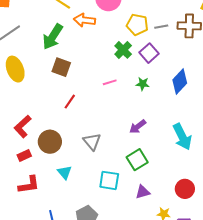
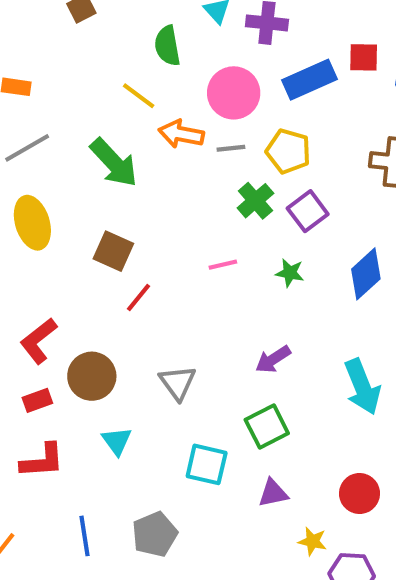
gray line: (161, 27) -> (231, 148), moved
green arrow: (53, 37) -> (114, 163), turned -80
brown square: (61, 67) -> (113, 251), moved

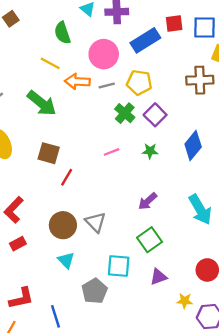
brown circle: (92, 376) -> (63, 225), moved
red L-shape: (42, 461) -> (21, 298), moved
gray pentagon: (155, 534) -> (95, 291), moved

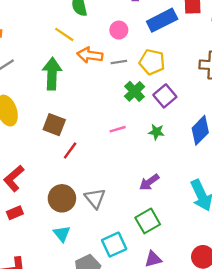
pink circle: (104, 54) -> (119, 30), size x0.6
green arrow: (42, 103) -> (52, 74), turned -132
cyan square: (119, 266) -> (114, 245), turned -35

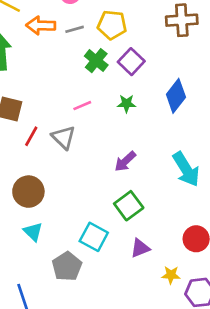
gray triangle: (95, 198) -> (64, 137), moved
cyan square: (114, 245) -> (94, 237), turned -30

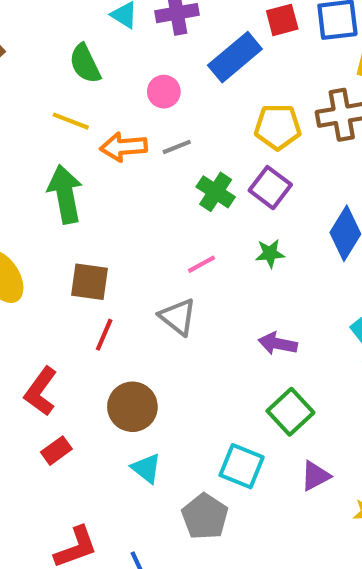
yellow pentagon: (112, 25) -> (278, 127), moved
red line: (31, 136) -> (104, 335), moved
purple arrow: (125, 161) -> (278, 344), turned 60

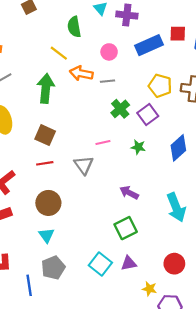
red line: (104, 335) -> (45, 163), turned 42
cyan square: (242, 466) -> (100, 264), moved
gray pentagon: (205, 517) -> (53, 268), moved

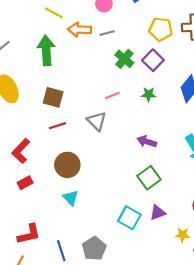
gray pentagon: (53, 268) -> (94, 249), moved

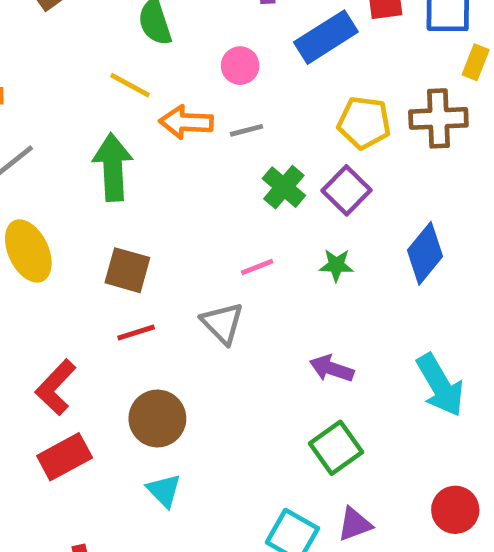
red rectangle: (25, 183) -> (65, 457), size x1.5

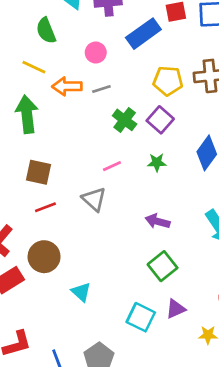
brown circle: (157, 419) -> (44, 257), moved
cyan triangle: (164, 490) -> (81, 292), moved

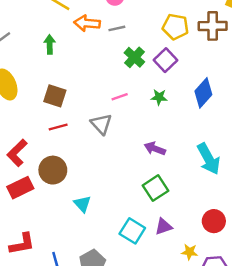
green arrow: (27, 114) -> (50, 44), size x0.6

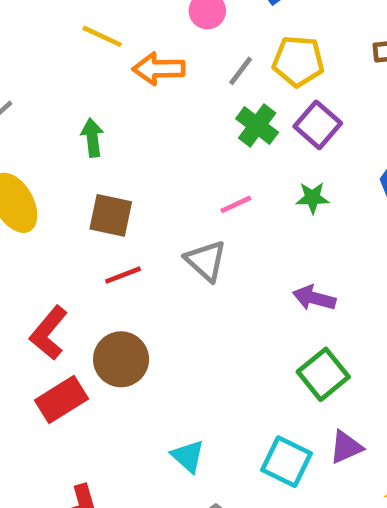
yellow pentagon: (176, 27) -> (298, 61), moved
gray line: (117, 28) -> (241, 71), moved, turned -35
green arrow: (50, 44) -> (92, 138), moved
cyan triangle: (82, 204) -> (188, 456), moved

